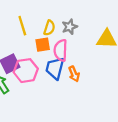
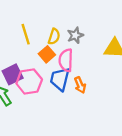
orange square: (43, 45) -> (47, 54), turned -32

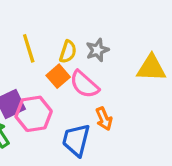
pink semicircle: (66, 60) -> (84, 84), turned -50
blue trapezoid: (60, 79) -> (76, 140), moved

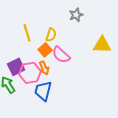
gray star: (97, 50) -> (76, 15), moved
orange arrow: (104, 119) -> (44, 68), moved
blue trapezoid: (76, 140) -> (43, 91), moved

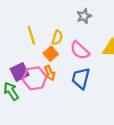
pink semicircle: (61, 55) -> (80, 50), moved
blue trapezoid: (43, 91) -> (81, 78), moved

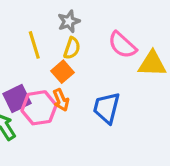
gray star: (84, 16) -> (69, 21), moved
pink semicircle: (80, 50) -> (122, 45), moved

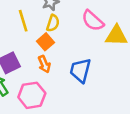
pink hexagon: (39, 108) -> (32, 95), moved

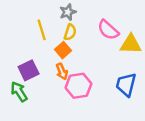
blue trapezoid: (80, 70) -> (126, 85), moved
pink hexagon: (32, 95) -> (78, 86), moved

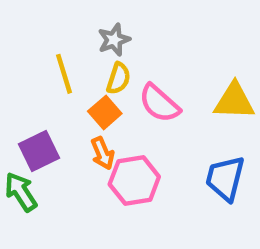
pink semicircle: (108, 30) -> (159, 103), moved

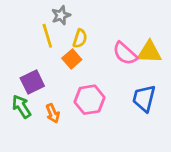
gray star: (114, 40) -> (61, 15), moved
pink semicircle: (159, 103) -> (125, 53), moved
orange arrow: (103, 153) -> (53, 113), moved

